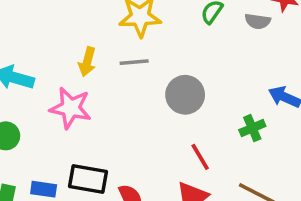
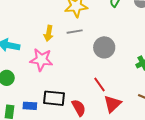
red line: (200, 157) -> (100, 85), moved

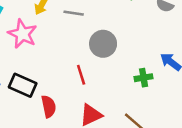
red line: (100, 85) -> (81, 75), moved

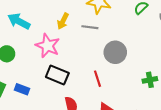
black rectangle: (23, 85) -> (57, 75), moved

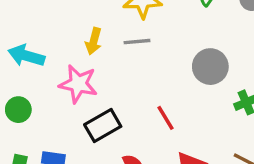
gray circle: (115, 52) -> (210, 67), moved
black rectangle: (57, 75) -> (103, 126), turned -40

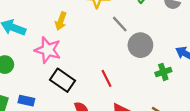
gray line: (137, 42) -> (120, 24), moved, turned 48
black rectangle: (103, 126) -> (63, 80), turned 60

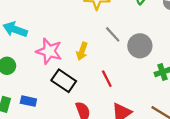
yellow arrow: (61, 21) -> (82, 51), moved
gray line: (120, 24) -> (113, 34), moved

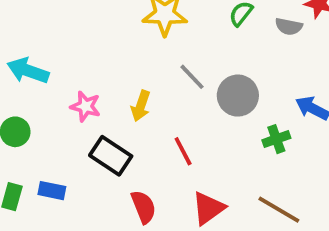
pink star: (49, 51) -> (85, 106), size x0.7

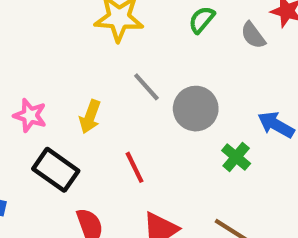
gray semicircle: (289, 26) -> (253, 35), turned 40
green cross: (276, 139) -> (236, 157), turned -32

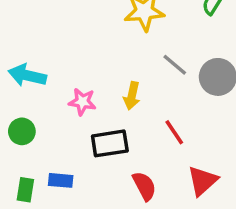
black rectangle: (56, 170) -> (110, 143), turned -36

